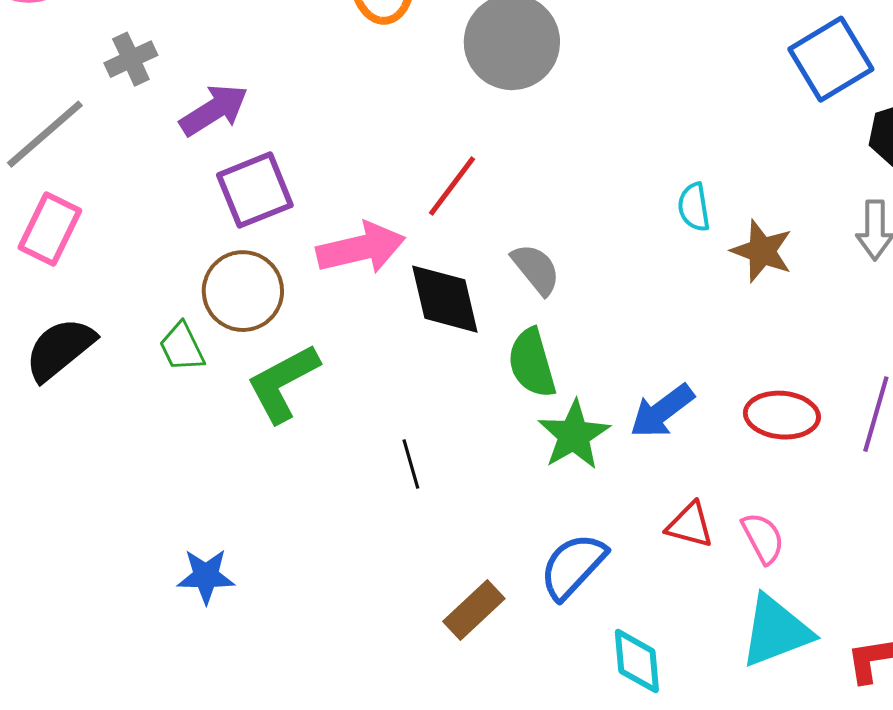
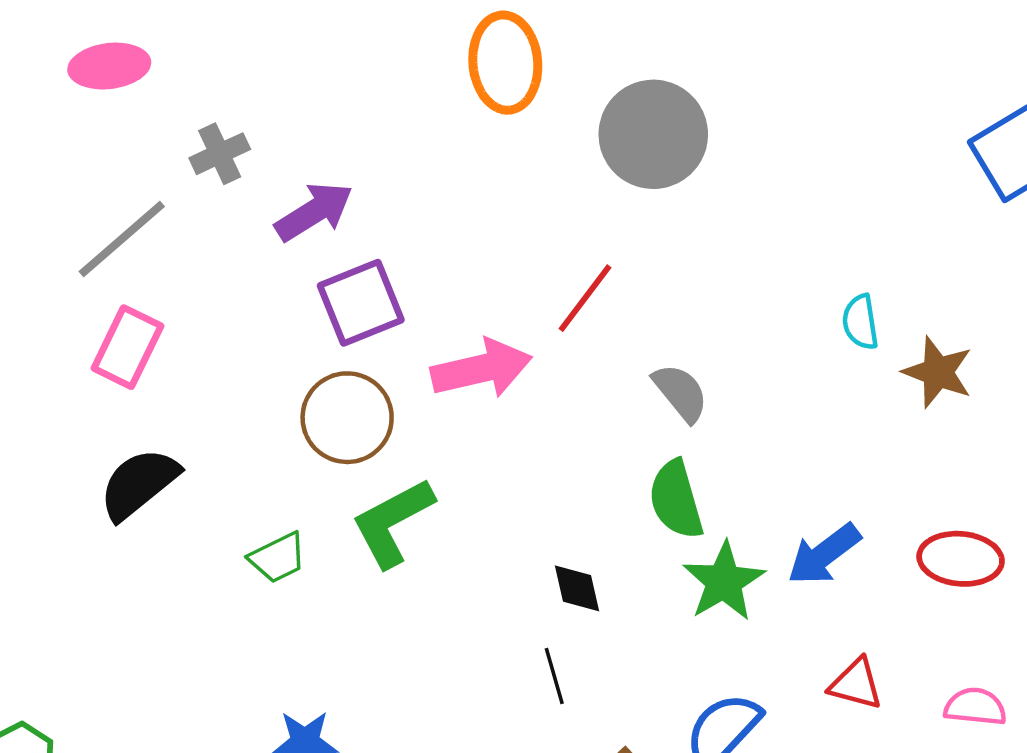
black diamond: (445, 299) -> (577, 588), moved, size x0.6
green trapezoid: (182, 347) -> (278, 558), moved, turned -90
black line: (411, 464) -> (554, 676), moved
pink semicircle: (763, 538) -> (975, 707), moved, turned -56

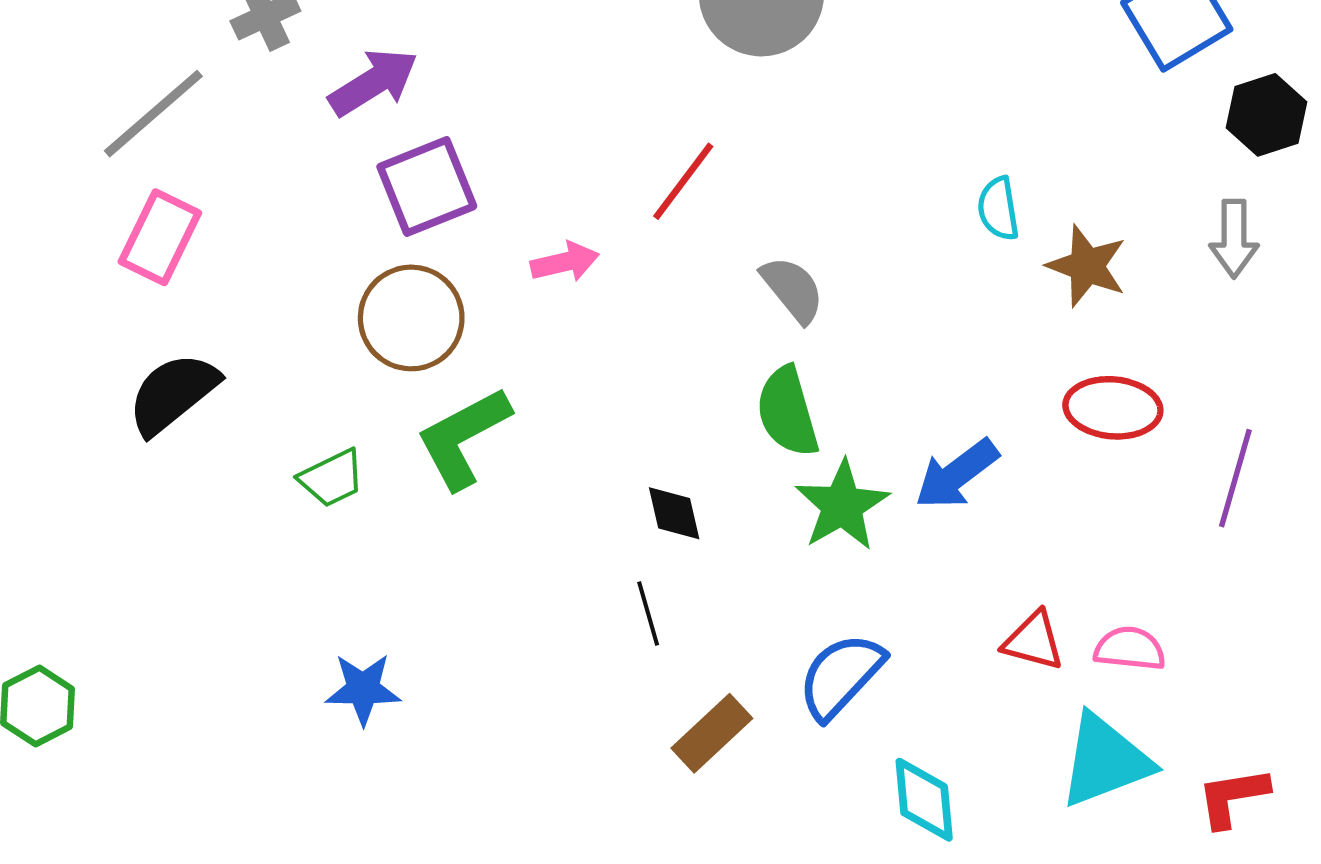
pink arrow: (481, 369) -> (565, 262), size x0.6
red ellipse: (961, 559) -> (1113, 408), moved
red triangle: (856, 684) -> (1033, 641), moved

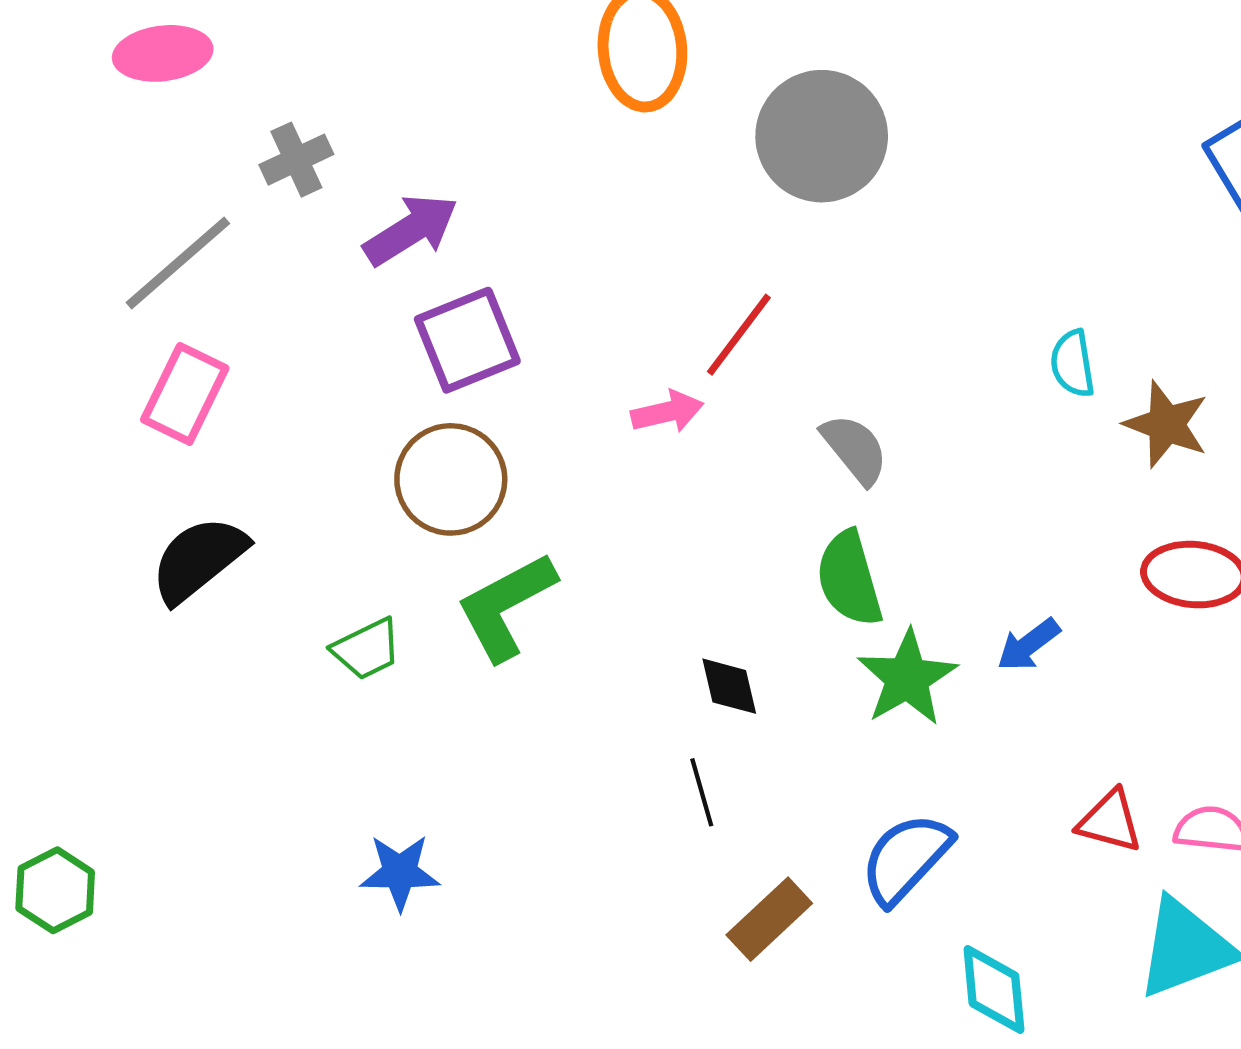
pink arrow: (565, 262) -> (667, 412), moved
blue arrow: (957, 474) -> (1028, 645), size x0.7

